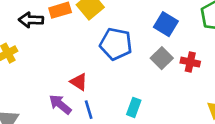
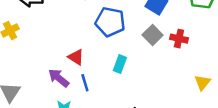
cyan rectangle: (134, 107) -> (120, 64), moved

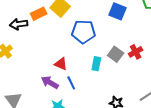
gray square: (153, 35) -> (116, 54), moved
red cross: (179, 39) -> (136, 52), moved, turned -32

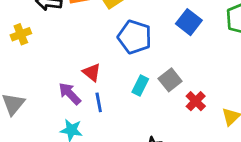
red cross: (136, 52) -> (196, 101), moved, turned -32

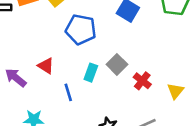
purple arrow: (70, 94) -> (16, 78), moved
blue line: (99, 102) -> (68, 92), moved

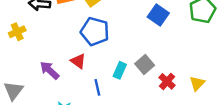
blue pentagon: (81, 30) -> (95, 31), moved
yellow triangle: (175, 91) -> (197, 83), moved

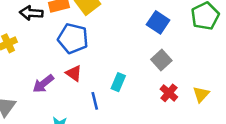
blue pentagon: (95, 31) -> (73, 38), moved
gray square: (145, 64) -> (161, 60), moved
purple arrow: (49, 70) -> (43, 84), turned -80

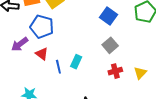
purple arrow: (43, 84) -> (20, 44), moved
red cross: (169, 93) -> (115, 71), turned 32
blue line: (95, 101) -> (58, 67), moved

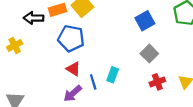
blue square: (108, 16) -> (145, 21), turned 30
purple arrow: (20, 44) -> (73, 94), moved

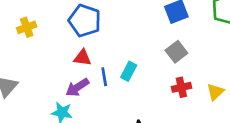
yellow cross: (15, 45) -> (27, 27), moved
red triangle: (73, 69) -> (82, 58), turned -32

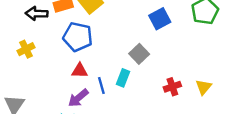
gray square: (176, 52) -> (139, 54), moved

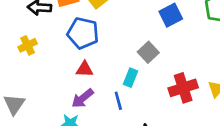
blue line: (101, 85) -> (118, 101), moved
red cross: (172, 87) -> (183, 88), size x1.5

